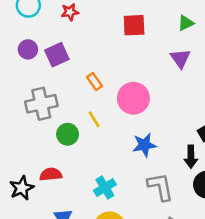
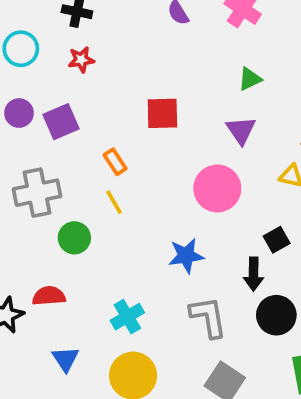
red square: (134, 25) -> (162, 113), moved
pink circle: (133, 98) -> (217, 188), moved
yellow line: (94, 119) -> (114, 202), moved

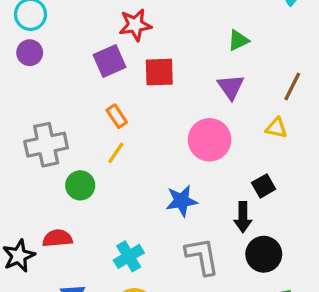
red star: (81, 60) -> (135, 25), moved, size x1.4
purple circle: (19, 113) -> (30, 53), moved
purple square: (61, 122) -> (110, 61), moved
yellow line: (114, 202) -> (116, 153), turned 65

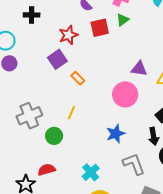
green triangle: (238, 40) -> (123, 20), moved
red square: (159, 72) -> (100, 28), moved
purple triangle: (231, 87) -> (139, 69), moved, turned -36
orange rectangle: (117, 116) -> (78, 78), moved

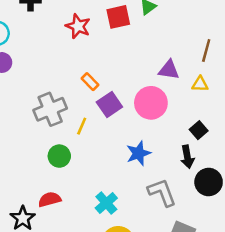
red star: (68, 35) -> (78, 26), turned -30
purple square: (57, 59) -> (109, 105), moved
gray cross: (29, 116) -> (50, 109), moved

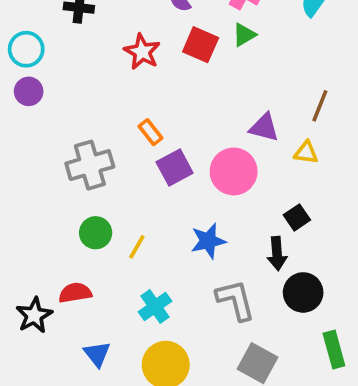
red square: (118, 17) -> (201, 45), turned 30
yellow line: (82, 126) -> (137, 247), moved

